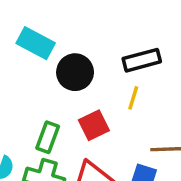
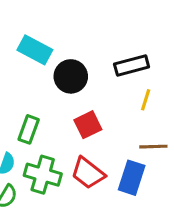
yellow line: (133, 98) -> (146, 100), moved
green rectangle: (48, 137) -> (29, 129), moved

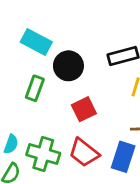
green rectangle: (29, 129) -> (35, 88), moved

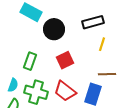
green rectangle: (35, 88) -> (30, 61), moved

